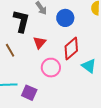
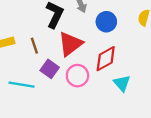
red triangle: (39, 42) -> (70, 44), size x1.6
purple square: (29, 93) -> (50, 69), moved

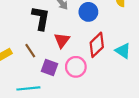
red triangle: (70, 44) -> (62, 40), size x0.7
cyan triangle: (122, 83) -> (123, 51), moved

